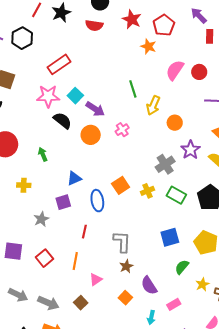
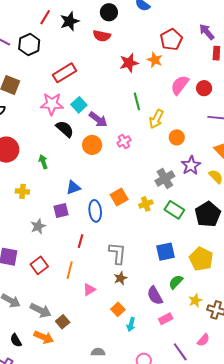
red star: (132, 19) -> (129, 63), moved, turned 30
purple semicircle: (149, 285) -> (155, 296), moved
brown square: (81, 303) -> (63, 322), moved
cyan arrow: (151, 317) -> (131, 324), moved

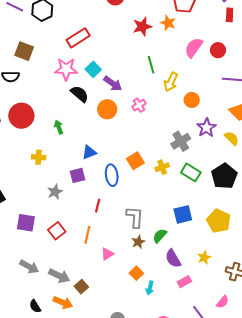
green semicircle: (176, 282) -> (160, 236), moved
yellow star: (195, 300) -> (204, 258), moved

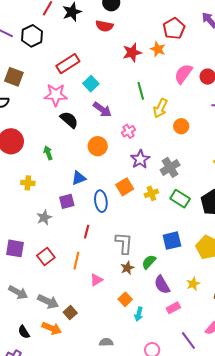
cyan square: (93, 69) -> (91, 84), moved
orange circle: (107, 109) -> (98, 146), moved
purple star: (206, 128) -> (140, 159), moved

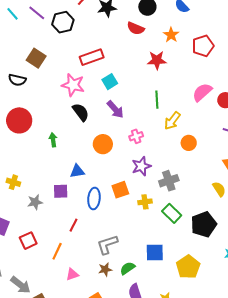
orange star: (158, 49) -> (171, 35), moved
yellow cross: (28, 183) -> (13, 182), moved
gray L-shape: (124, 243) -> (107, 245), turned -125

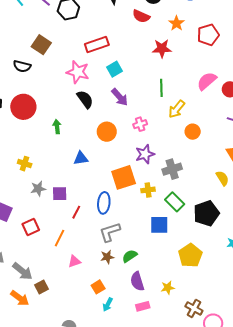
yellow cross: (13, 182) -> (25, 164), moved
orange square: (120, 190) -> (124, 177), size x1.4
purple square: (61, 191) -> (60, 194), moved
blue ellipse: (94, 198) -> (104, 203), moved
blue square: (155, 253) -> (159, 225), moved

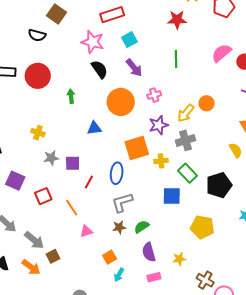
yellow arrow: (177, 109) -> (186, 113), moved
orange circle: (107, 132) -> (121, 102), size x1.4
orange line: (59, 238) -> (72, 208), turned -60
yellow pentagon: (190, 255) -> (202, 227), turned -30

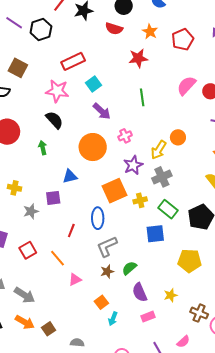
black semicircle: (99, 69) -> (54, 120), moved
purple square: (73, 163) -> (53, 198), moved
brown square: (53, 256) -> (49, 329), moved

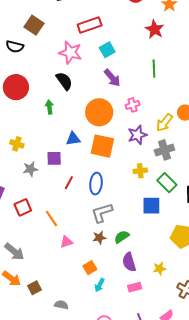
red star: (138, 58) -> (155, 29), turned 30
orange square: (114, 191) -> (102, 146), moved, turned 30
red line: (71, 230) -> (69, 183), moved

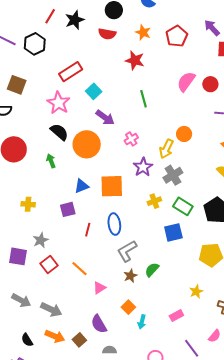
pink star: (70, 53) -> (58, 103), turned 30
orange circle: (99, 112) -> (87, 144), moved
gray star: (30, 169) -> (41, 240), moved
purple semicircle: (129, 262) -> (99, 324), moved

